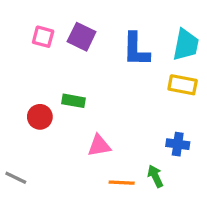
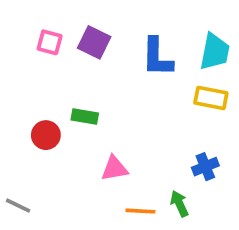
blue cross: (178, 144) -> (205, 167), turned -30

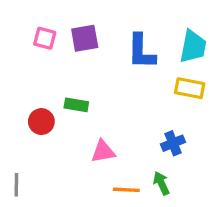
purple square: (94, 42) -> (85, 38), turned -36
blue cross: (205, 167) -> (173, 143), moved
gray line: (18, 206) -> (16, 185), turned 65

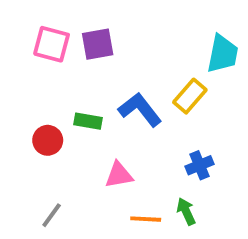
pink square: (45, 38) -> (52, 44), size x1.4
blue L-shape: (141, 52) -> (140, 110), moved, turned 141
yellow rectangle: (190, 88) -> (190, 96), moved, turned -60
gray line: (16, 185) -> (52, 215), moved, turned 35

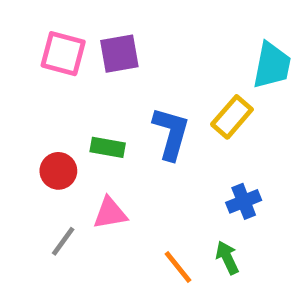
blue L-shape: (140, 110) -> (171, 133), turned 54
pink triangle: (119, 175) -> (110, 213), moved
gray line: (52, 215) -> (63, 241), moved
orange line: (146, 219) -> (178, 267), turned 48

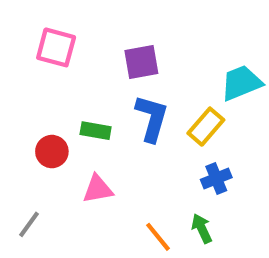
purple square: (119, 54) -> (141, 62), moved
cyan trapezoid: (272, 65) -> (241, 83), moved, turned -123
yellow rectangle: (232, 117) -> (206, 127), moved
gray line: (63, 241) -> (29, 224), moved

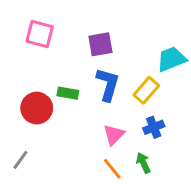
red circle: (52, 152) -> (37, 108), size x1.4
pink triangle: (98, 189) -> (114, 135), moved, turned -35

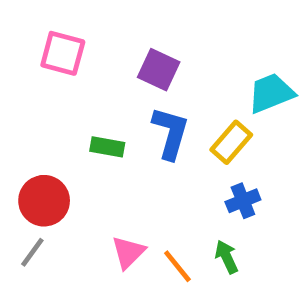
purple square: (100, 44) -> (159, 70), turned 35
red circle: (37, 108) -> (44, 201), moved
pink triangle: (114, 135) -> (128, 252), moved

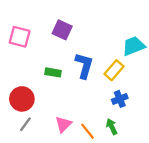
pink square: (63, 53) -> (20, 37), moved
purple square: (159, 70) -> (62, 30), moved
gray line: (32, 252) -> (25, 124), moved

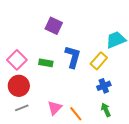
pink square: (20, 37) -> (17, 60), moved, turned 30
gray line: (25, 124) -> (22, 108), turned 32
green arrow: (112, 127) -> (106, 110), moved

